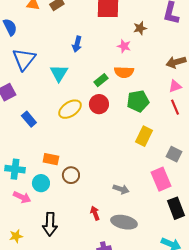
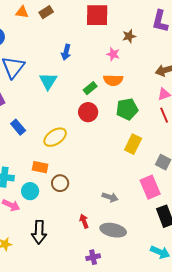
yellow ellipse: (70, 109) -> (55, 137), moved

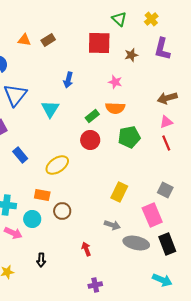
brown star: (129, 36) -> (131, 55), moved
yellow rectangle: (133, 144) -> (119, 192), moved
gray ellipse: (113, 230) -> (136, 243), moved
black arrow: (39, 232) -> (41, 260), size x0.6

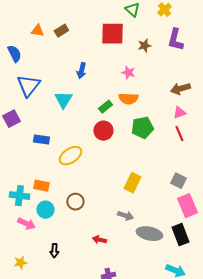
blue rectangle: (20, 155) -> (41, 140), moved, turned -42
orange rectangle: (42, 195) -> (41, 186), moved
pink rectangle: (152, 215) -> (187, 206), moved
red arrow: (86, 249) -> (99, 240), turned -56

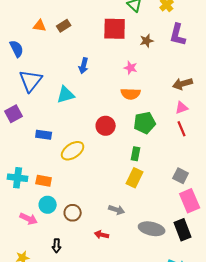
cyan triangle: (63, 100) -> (66, 95), turned 42
green rectangle: (105, 107) -> (136, 154), moved, turned -40
cyan cross: (19, 196) -> (18, 178), moved
brown circle: (75, 202) -> (73, 213), moved
gray arrow: (125, 216) -> (117, 210), moved

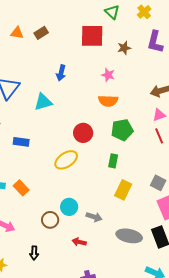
yellow ellipse: (73, 151) -> (66, 160), moved
yellow rectangle: (135, 178) -> (123, 190), moved
orange rectangle: (44, 181) -> (21, 188), turned 35
cyan circle: (48, 205) -> (69, 207), moved

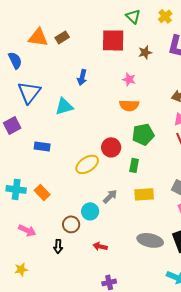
orange triangle: (17, 33) -> (38, 37), size x1.5
red circle: (83, 133) -> (111, 147), moved
yellow rectangle: (123, 190) -> (144, 194), turned 60
gray arrow: (94, 217) -> (110, 196), moved, turned -63
black arrow: (34, 253) -> (58, 246), moved

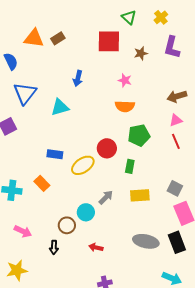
blue rectangle: (42, 146) -> (55, 154), moved
orange rectangle: (42, 192) -> (42, 183), moved
yellow star: (21, 269) -> (17, 270), size x1.5

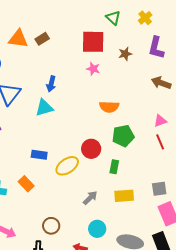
blue arrow: (78, 78) -> (51, 84), moved
pink star: (125, 80) -> (93, 69), moved
brown arrow: (177, 96) -> (161, 83), moved, turned 36
gray square: (175, 188) -> (159, 189), turned -35
cyan circle: (86, 212) -> (97, 229), moved

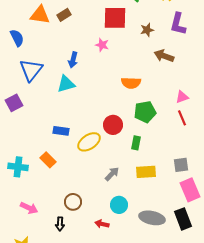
pink star: (93, 69) -> (102, 45), moved
brown arrow: (161, 83) -> (164, 56), moved

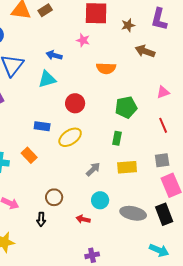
blue arrow: (73, 60) -> (54, 55), turned 91
orange semicircle: (131, 83) -> (106, 68), moved
red line: (182, 118) -> (163, 125), moved
red circle: (113, 125) -> (75, 103), moved

